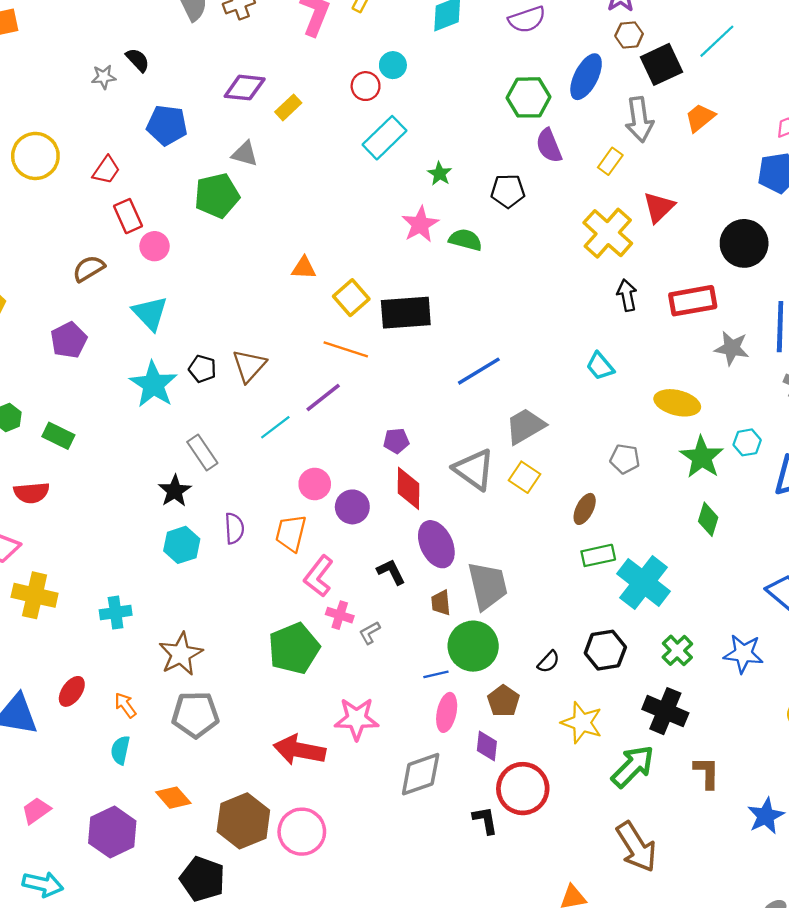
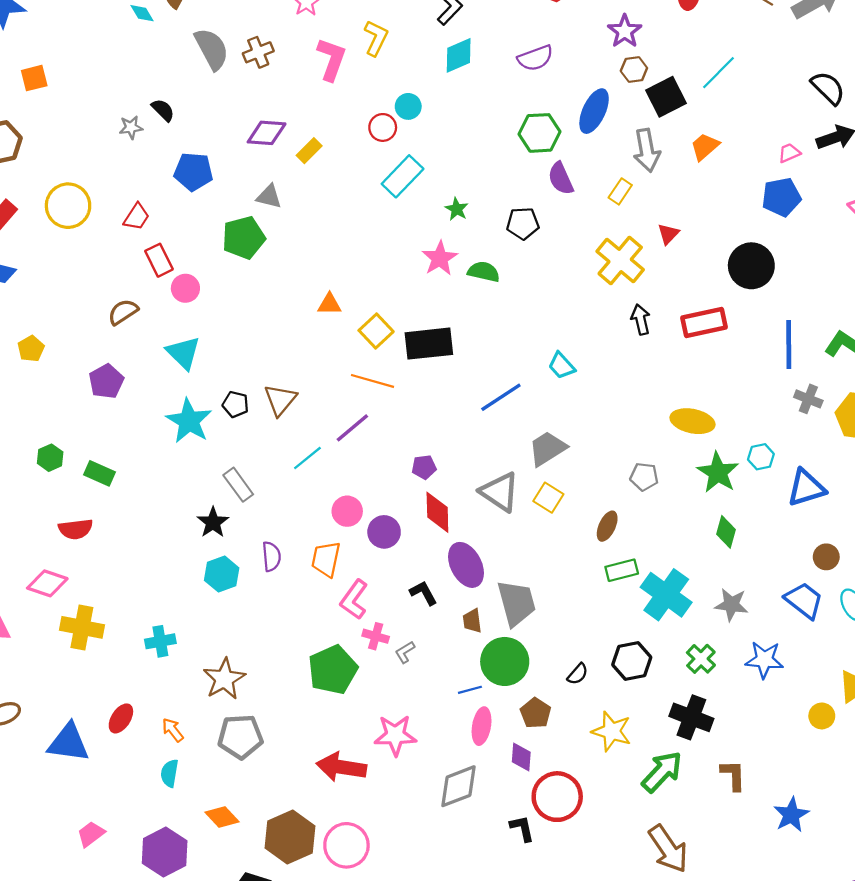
red triangle: (659, 207) -> (668, 234), size x0.7
gray star: (732, 348) -> (731, 605), moved
cyan trapezoid: (600, 366) -> (562, 366), moved

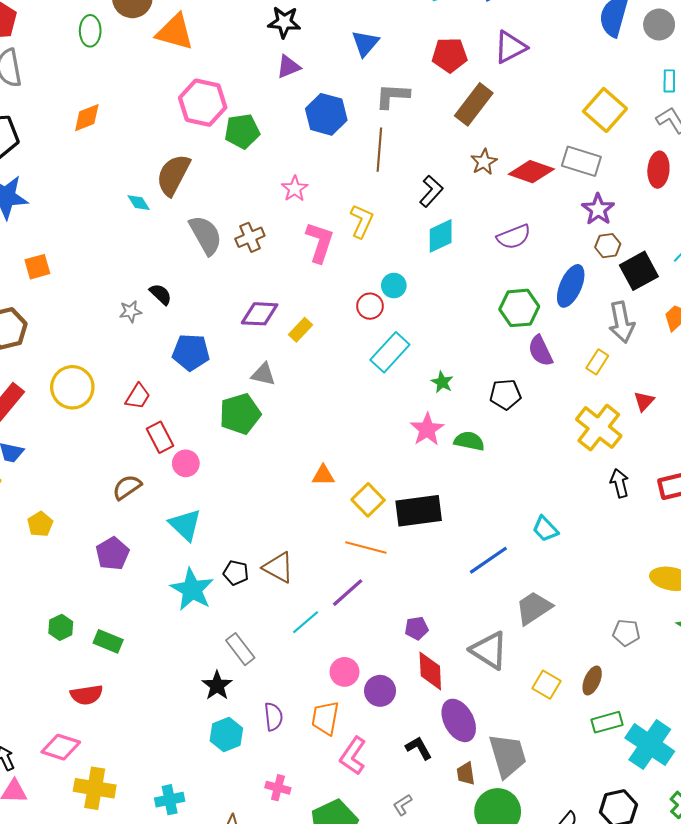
brown triangle: (280, 400) -> (278, 567), turned -40
yellow square: (548, 498) -> (546, 685), moved
pink cross: (376, 636) -> (278, 788), moved

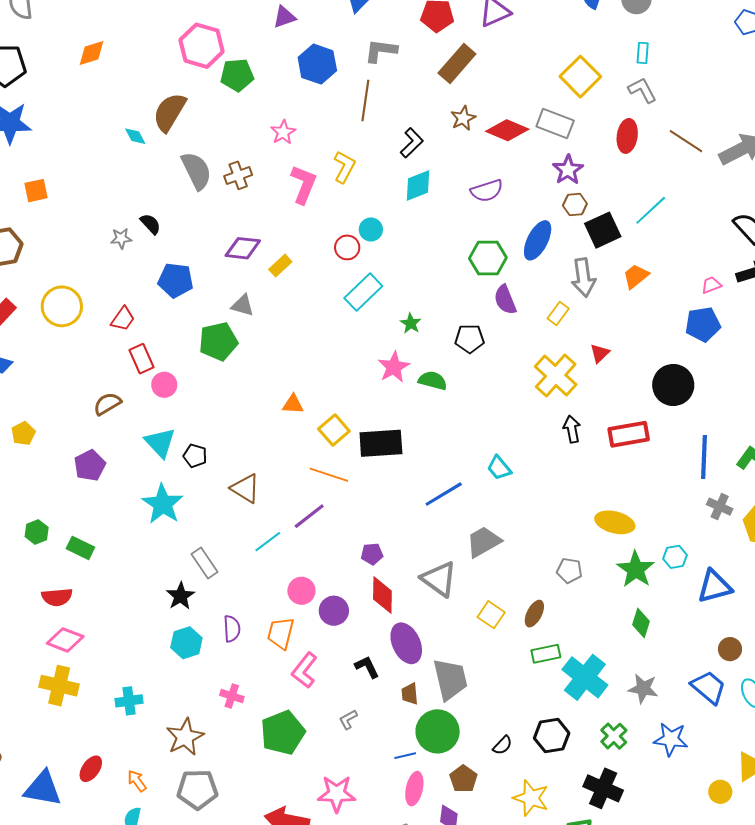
black pentagon: (236, 573) -> (195, 456), moved
pink diamond: (61, 747) -> (65, 640), moved

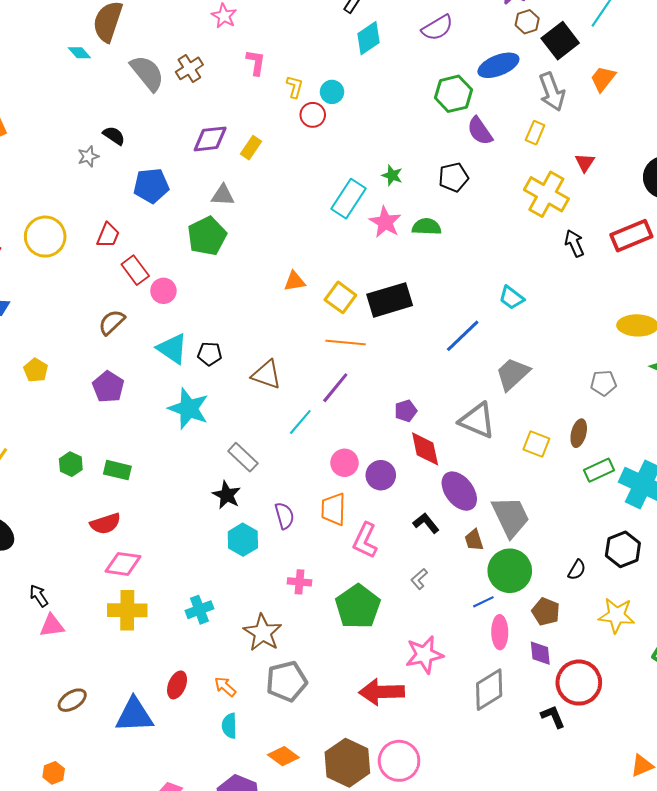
yellow L-shape: (344, 167) -> (295, 87), moved, size x0.7
pink L-shape: (304, 184) -> (256, 63), size x0.7
blue ellipse: (538, 240) -> (498, 65), turned 54
cyan rectangle: (363, 292) -> (348, 199), moved

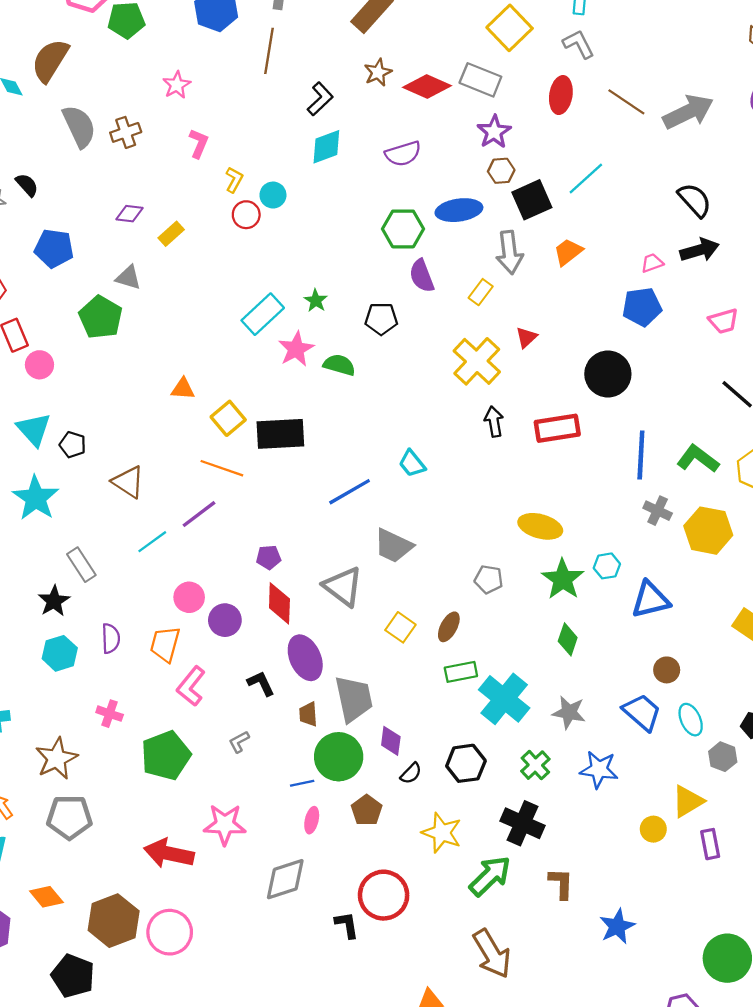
purple diamond: (210, 139) -> (129, 214), size x0.7
green pentagon: (207, 236) -> (101, 317), turned -30
gray trapezoid: (513, 374) -> (393, 546), turned -126
pink ellipse: (500, 632) -> (312, 820), size x0.7
purple diamond: (540, 653) -> (391, 741), moved

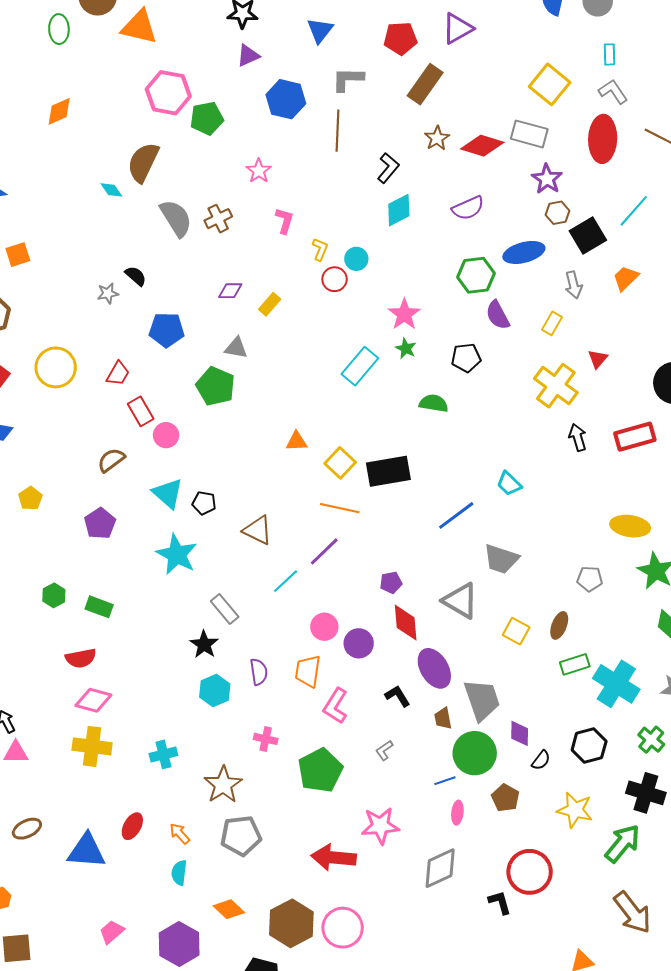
red ellipse: (561, 95) -> (603, 139), size x1.4
gray arrow: (509, 252) -> (574, 285), size x0.7
pink star: (296, 349) -> (404, 314), moved

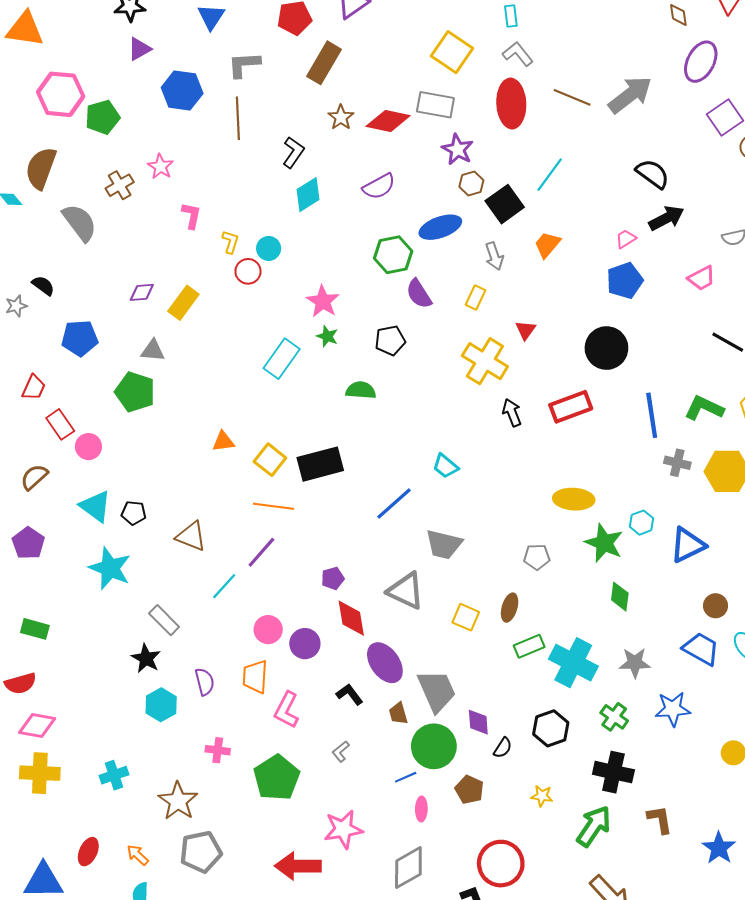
brown cross: (218, 219) -> (120, 185), moved
yellow rectangle: (270, 304) -> (183, 303), size x1.4
yellow star: (575, 810) -> (542, 796), size x0.6

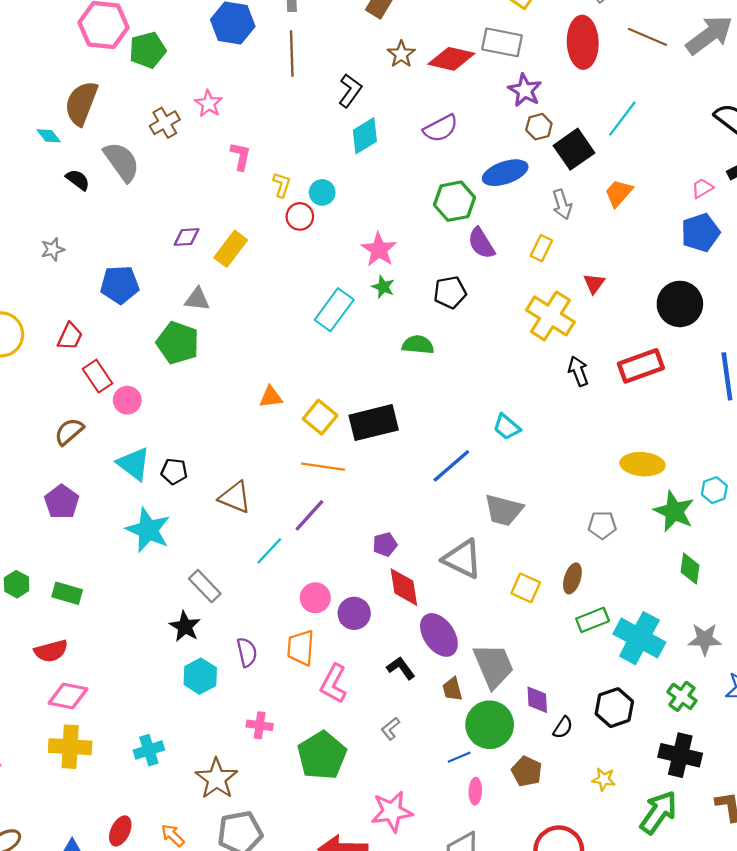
black semicircle: (43, 286) -> (78, 180), moved

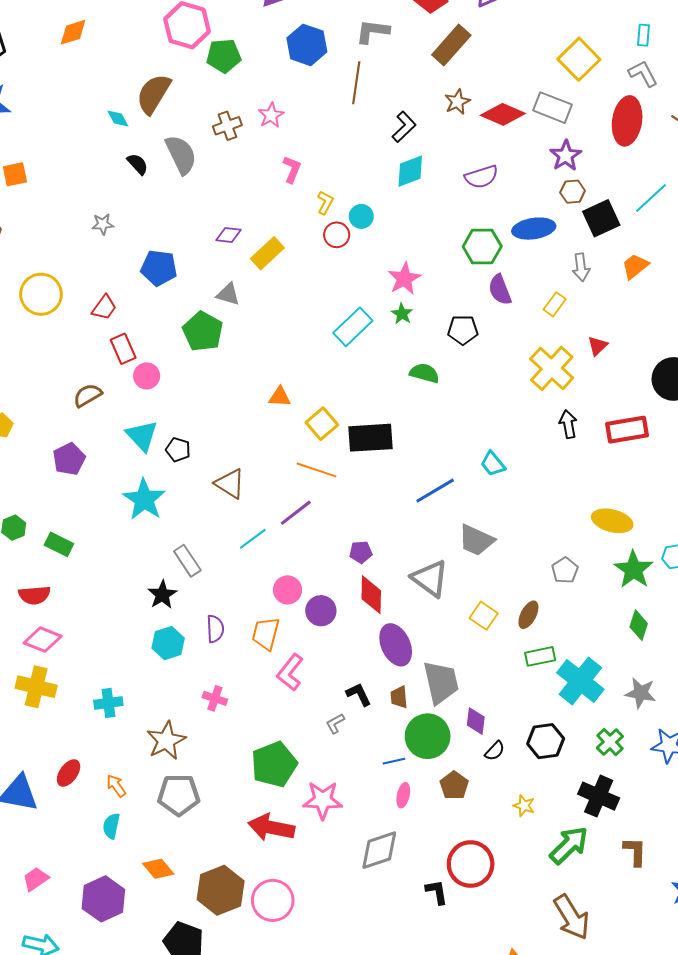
gray pentagon: (602, 525) -> (565, 570), turned 30
black L-shape: (401, 668) -> (359, 694), moved
green pentagon: (322, 755) -> (274, 764), moved

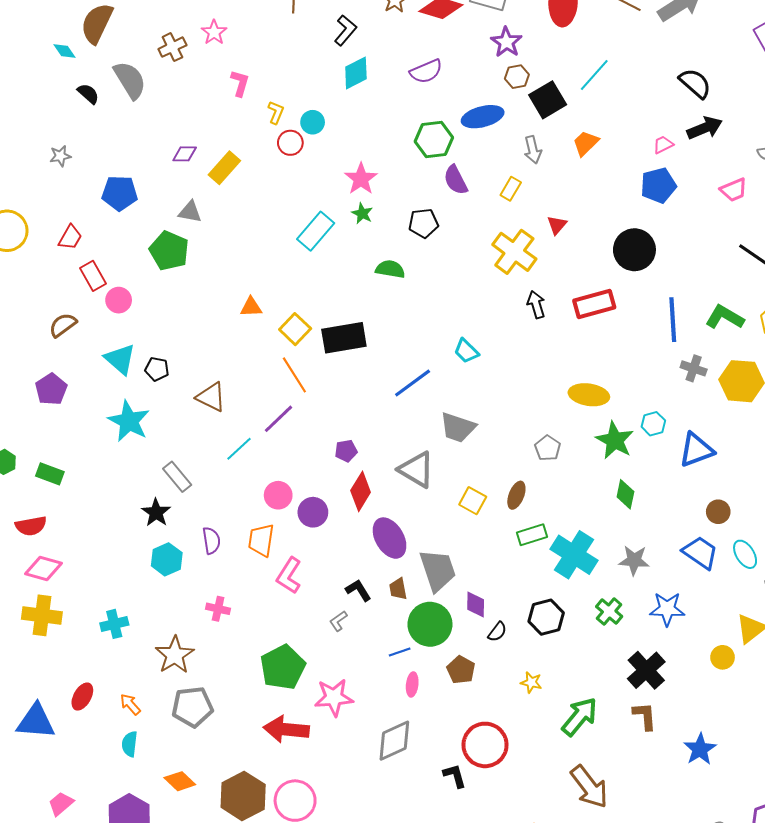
orange line: (317, 470) -> (294, 375), turned 45
red diamond: (371, 595) -> (361, 491), turned 36
black cross: (599, 796) -> (646, 670), moved, turned 30

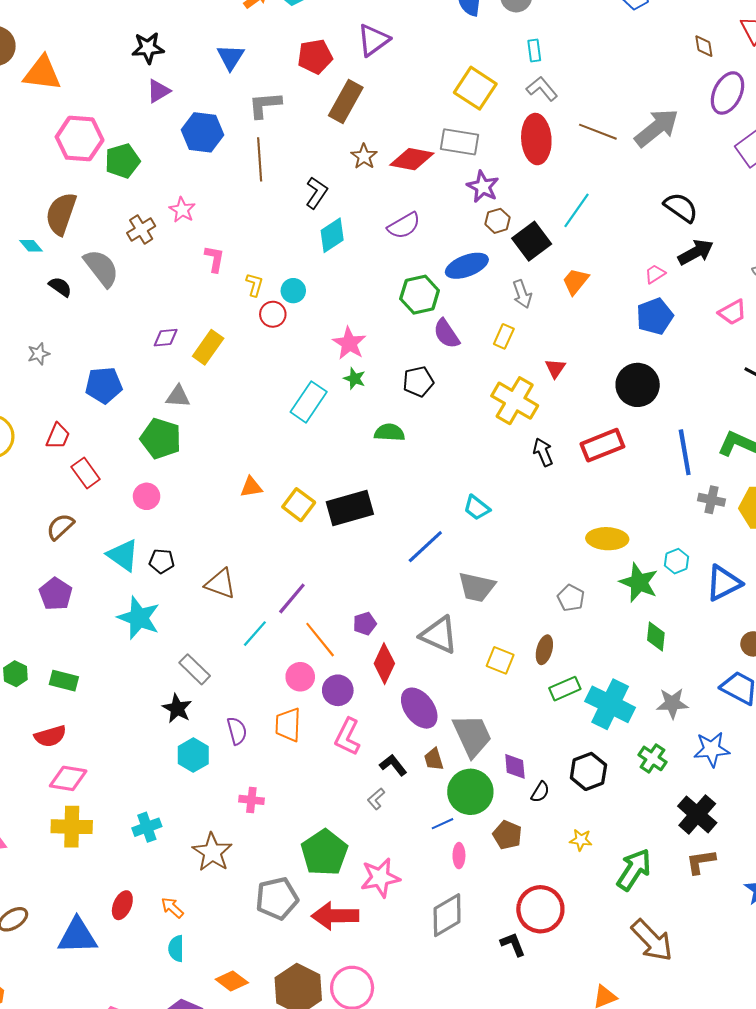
pink circle: (119, 300) -> (147, 496), moved
orange line: (294, 375) -> (320, 640), moved
pink L-shape: (289, 576) -> (348, 737), moved
gray pentagon: (192, 707) -> (277, 898), moved
brown L-shape: (645, 716) -> (701, 862), turned -88

